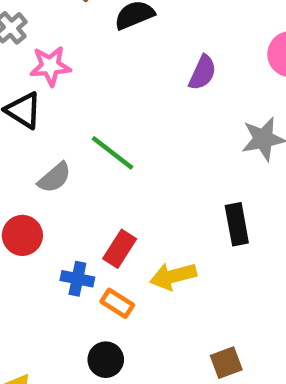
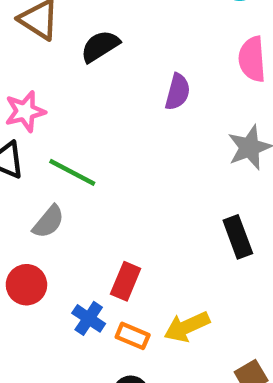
green line: (112, 153) -> (72, 172), moved
yellow arrow: (173, 276) -> (187, 327), moved
blue cross: (77, 279) -> (89, 318), turned 32

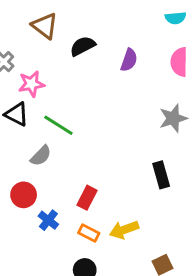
purple semicircle: (178, 92) -> (129, 60), moved
blue cross: (89, 318) -> (48, 220), moved

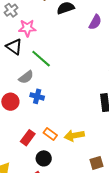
red rectangle: (87, 198) -> (28, 138), moved
blue cross: (48, 220) -> (37, 96), moved, turned -32

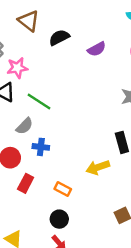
purple semicircle: (95, 22) -> (97, 49), turned 42
yellow arrow: (74, 136) -> (98, 167), moved
red rectangle: (28, 138) -> (26, 183), moved

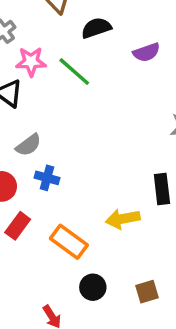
green line: (39, 102) -> (74, 72), moved
orange rectangle: (63, 189) -> (69, 242), size x1.5
black circle: (59, 219) -> (93, 287), moved

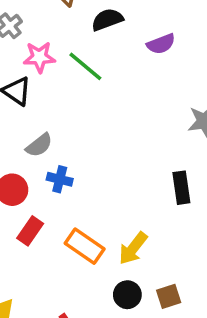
yellow arrow: (123, 219) -> (133, 248), moved, turned -40
black circle: (93, 287) -> (127, 295), moved

